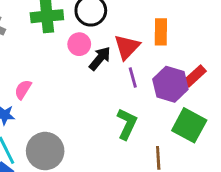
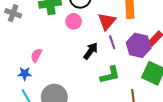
black arrow: (100, 58) -> (91, 51), moved
green L-shape: (127, 124) -> (110, 75), turned 55

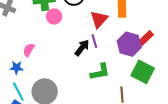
pink circle: (74, 21) -> (54, 17), moved
purple line: (112, 42) -> (94, 41), moved

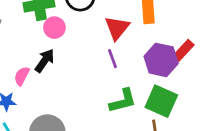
black arrow: (82, 48) -> (45, 61), moved
green square: (143, 72) -> (161, 101), moved

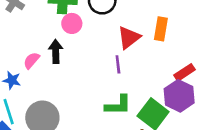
purple hexagon: (161, 60) -> (179, 96), moved
black arrow: (45, 61) -> (56, 51), turned -50

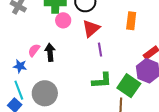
red triangle: (129, 37) -> (91, 29), moved
black arrow: (56, 51) -> (50, 52), moved

